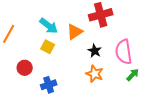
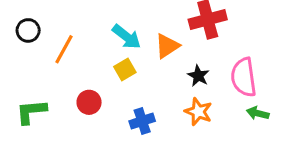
yellow square: (48, 47) -> (125, 69), turned 32
green arrow: (133, 75) -> (258, 113), turned -120
blue cross: (49, 85) -> (142, 121), moved

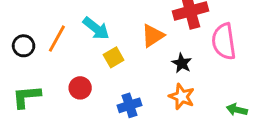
black circle: (28, 30) -> (24, 46), moved
cyan arrow: (126, 37) -> (96, 28), moved
pink semicircle: (244, 77) -> (224, 41), moved
green arrow: (258, 113) -> (237, 110), moved

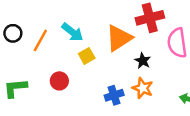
orange triangle: (153, 36) -> (119, 38), size x1.4
black circle: (24, 46) -> (13, 33), moved
blue cross: (129, 105) -> (114, 95), moved

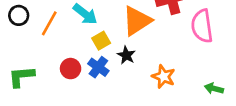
black star: (143, 61) -> (126, 55), moved
blue cross: (114, 95) -> (98, 67), moved, turned -36

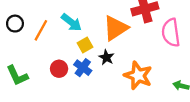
green L-shape: (21, 77) -> (17, 76), turned -110
orange star: (163, 77) -> (138, 76), size x1.4

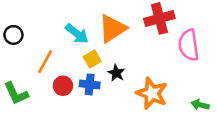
orange triangle: (115, 28) -> (112, 29), moved
orange line: (41, 30) -> (45, 62), moved
blue cross: (83, 68) -> (90, 84), turned -30

